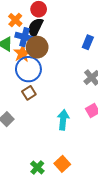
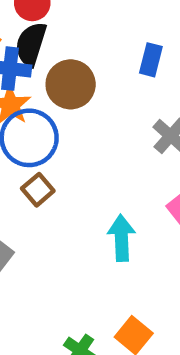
brown circle: (37, 47) -> (71, 84), moved

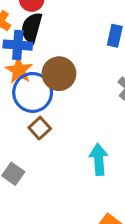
brown circle: (71, 84) -> (59, 74), moved

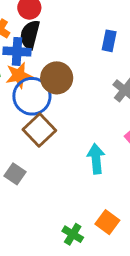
orange star: (19, 70) -> (19, 75), turned 30
brown square: (40, 128) -> (39, 130), size x1.5

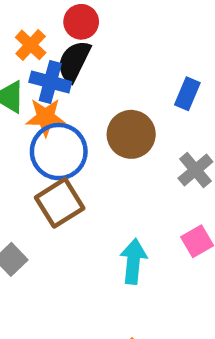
brown circle: (57, 78) -> (131, 134), moved

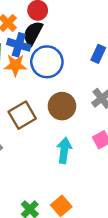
brown circle: (131, 134) -> (62, 106), moved
blue circle: (59, 152) -> (47, 62), moved

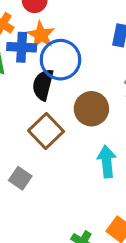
black semicircle: (33, 33) -> (43, 85), moved
orange star: (15, 65) -> (41, 35), moved, turned -30

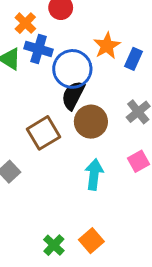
orange star: (41, 35) -> (107, 46), moved
black semicircle: (43, 85) -> (73, 95), moved

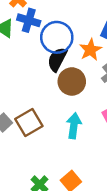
orange star: (107, 46) -> (90, 50), moved
brown square: (44, 133) -> (29, 122), moved

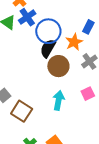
blue cross: (29, 20) -> (27, 17), turned 36
brown square: (29, 122) -> (22, 111), moved, turned -30

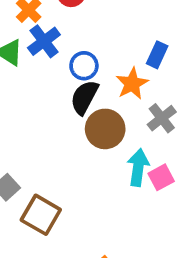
blue circle: (48, 31) -> (84, 66), size x0.6
cyan arrow: (59, 100) -> (138, 168), moved

